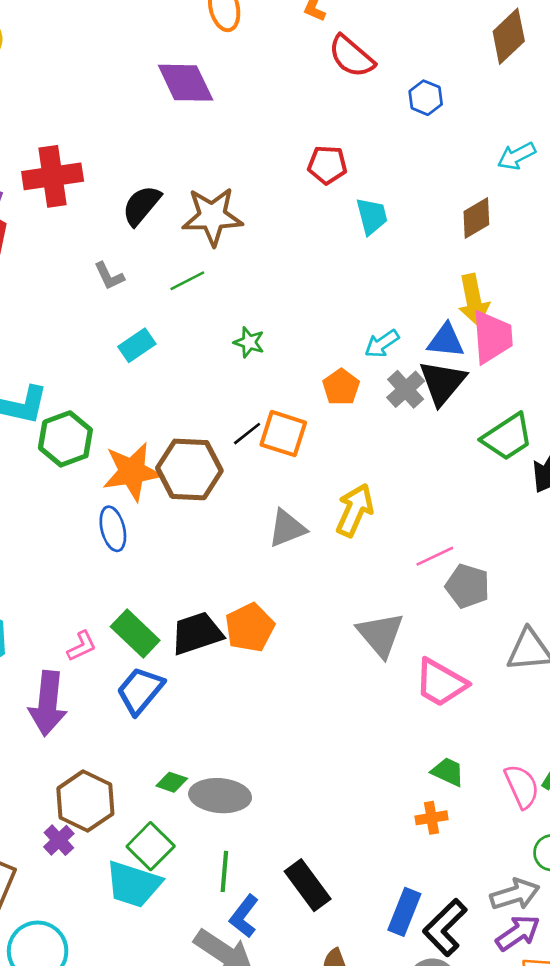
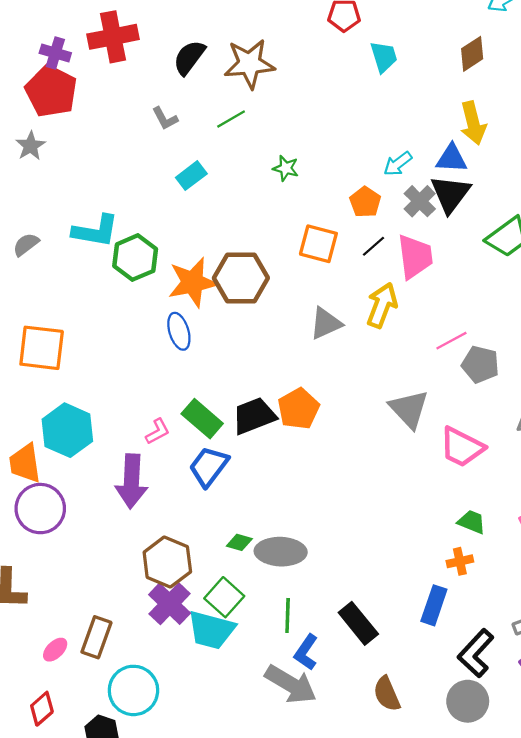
pink trapezoid: (492, 337) -> (415, 257), moved
black line: (247, 434) -> (373, 246), moved
purple cross: (59, 840) -> (170, 604), moved, size x1.6
blue rectangle: (404, 912) -> (434, 605), moved

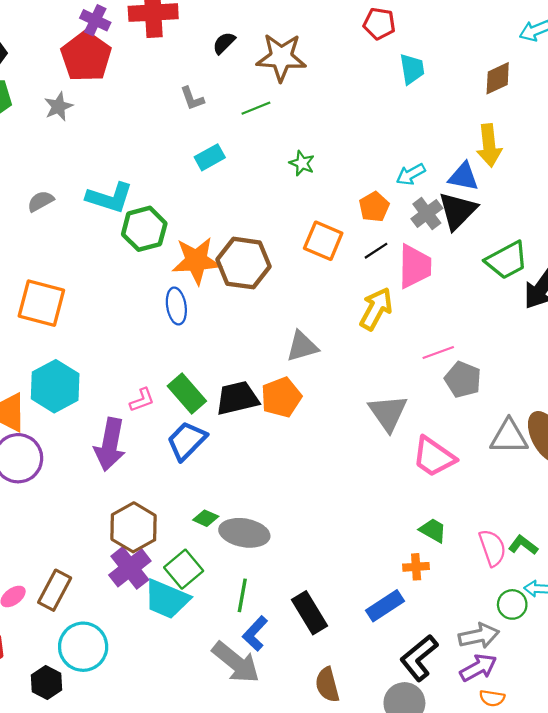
black semicircle: (189, 57) -> (224, 43), size x0.7
gray triangle: (326, 323) -> (302, 346), moved
blue rectangle: (434, 605) -> (385, 606), turned 30

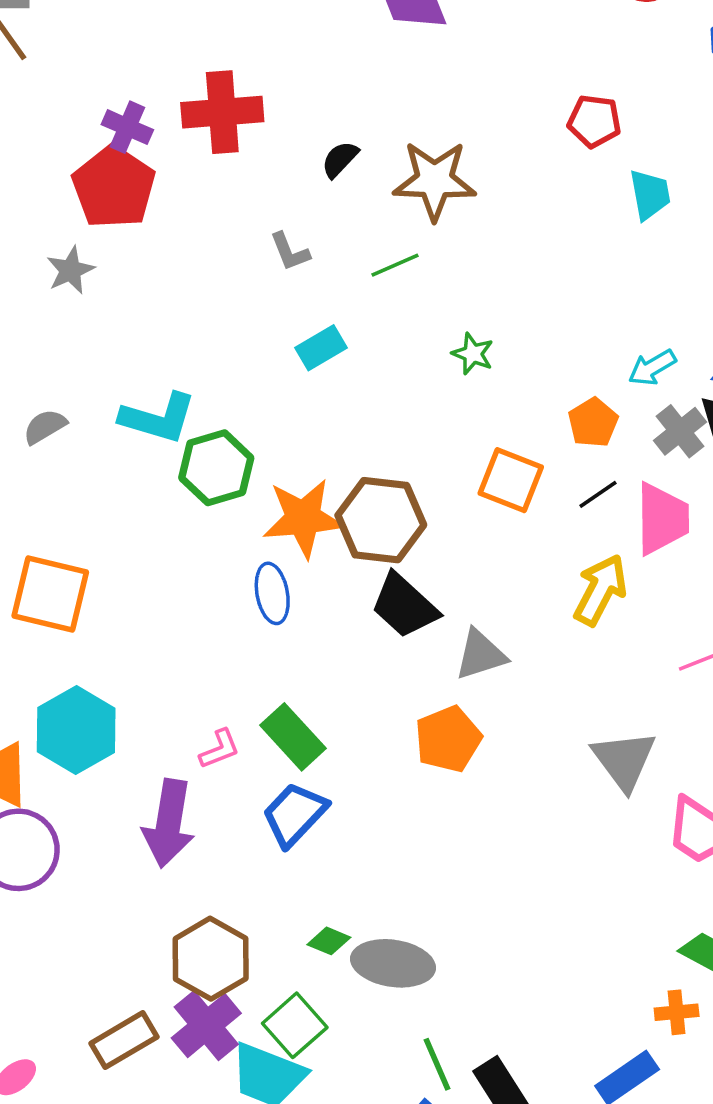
black trapezoid: (237, 398) -> (404, 606), moved, turned -123
brown rectangle: (55, 590) -> (124, 1040), moved, turned 33
green line: (242, 595) -> (437, 1064), moved, turned -32

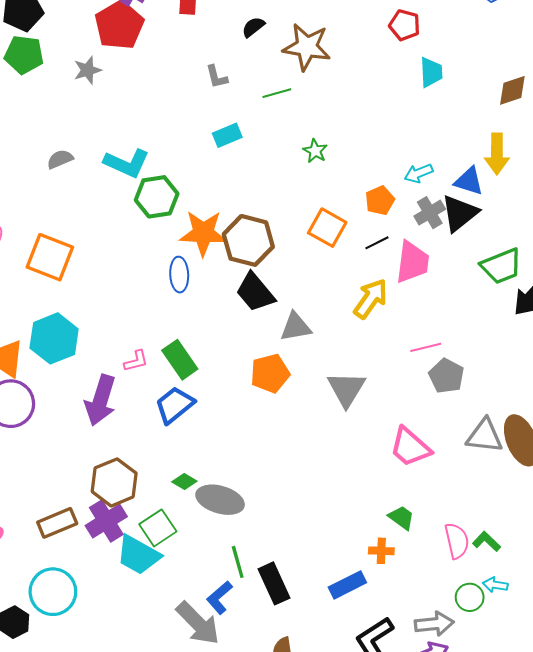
gray triangle: (624, 760) -> (346, 389), moved

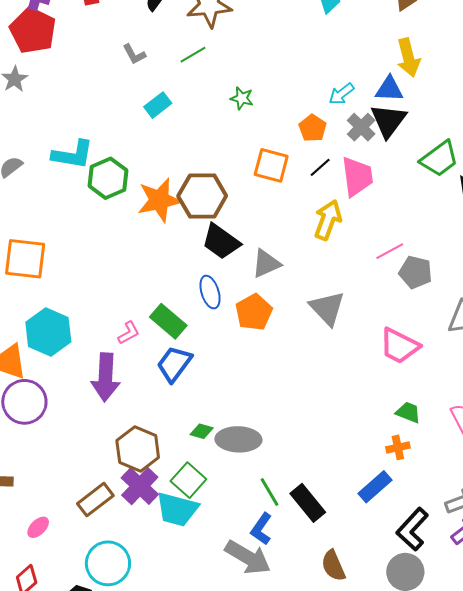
blue ellipse: (179, 275) -> (210, 292), moved

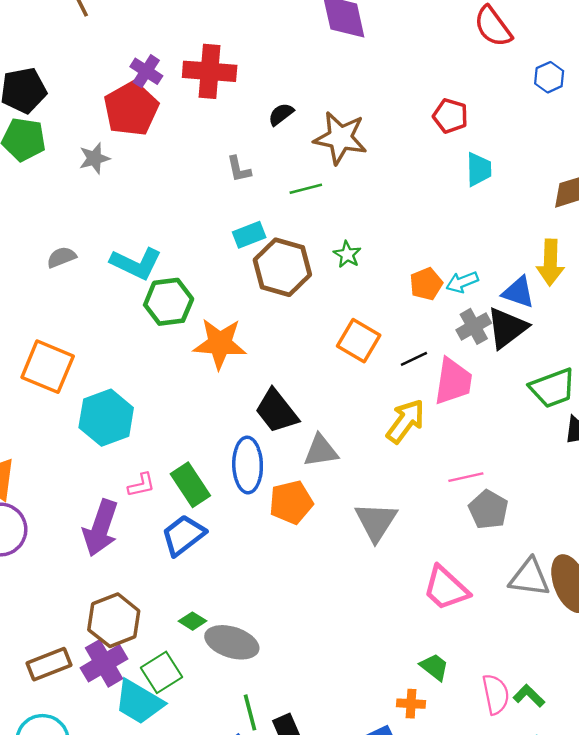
orange pentagon: (313, 128) -> (426, 284), moved
brown hexagon: (202, 196) -> (282, 267), moved
blue ellipse: (210, 292) -> (248, 465), size x1.4
cyan hexagon: (48, 332) -> (106, 418), moved

